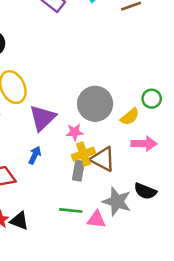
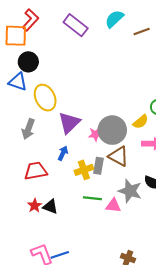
gray circle: (95, 104) -> (112, 130), moved
yellow cross: (84, 154) -> (84, 170), moved

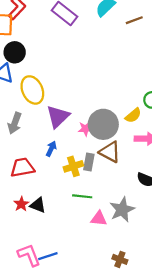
gray star: (130, 191) -> (122, 210), moved, turned 30
pink triangle: (113, 206) -> (99, 218), moved

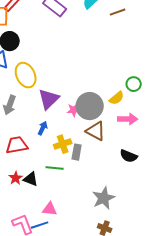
gray rectangle: (89, 162) -> (77, 152), moved
green line: (82, 196) -> (55, 168), moved
gray star: (122, 210) -> (104, 198), moved
pink triangle: (99, 218) -> (50, 209), moved

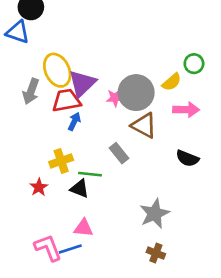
yellow ellipse: (26, 75) -> (57, 70), moved
yellow cross: (63, 144) -> (61, 161), moved
red trapezoid: (17, 145) -> (66, 100), moved
gray rectangle: (77, 152) -> (119, 153), turned -49
black triangle: (31, 179) -> (80, 189), moved

